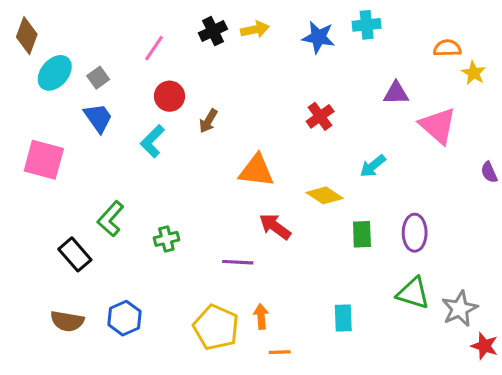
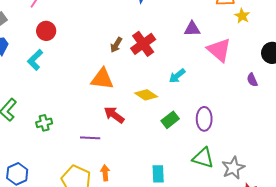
red cross: (320, 116) -> (143, 44), size x1.4
brown arrow: (208, 121) -> (116, 45), moved
green rectangle: (362, 234) -> (170, 120), turned 54

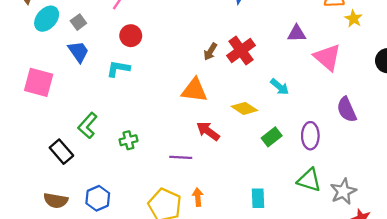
cyan L-shape: (35, 60) -> (118, 69), turned 55
cyan arrow: (177, 76) -> (280, 87), turned -102
purple semicircle: (252, 80) -> (347, 110), moved, size x1.6

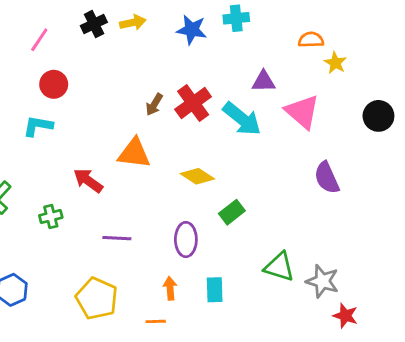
cyan arrow: (280, 87) -> (242, 119), moved, size x1.6
red arrow: (208, 131) -> (88, 181), moved
purple ellipse: (310, 136) -> (186, 240), moved
gray star: (343, 191) -> (322, 281), turned -30
orange arrow: (198, 197) -> (170, 288), moved

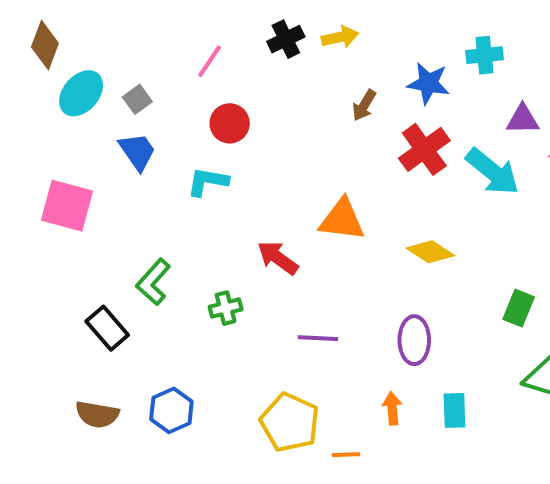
cyan cross: (236, 18) -> (485, 55), moved
blue star: (192, 30) -> (428, 83), moved
brown arrow: (154, 104) -> (364, 105), moved
green rectangle: (232, 212) -> (519, 308), moved, turned -30
orange line: (156, 321) -> (346, 455), moved

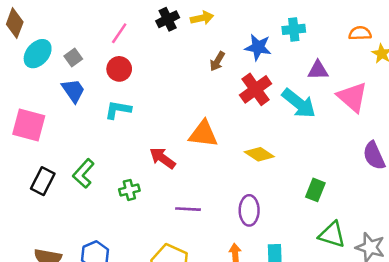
red circle: (230, 123) -> (119, 69), moved
black rectangle: (107, 328) -> (43, 181), moved, turned 68

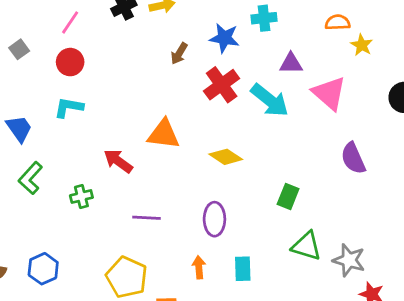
blue trapezoid: (73, 91) -> (19, 129), moved

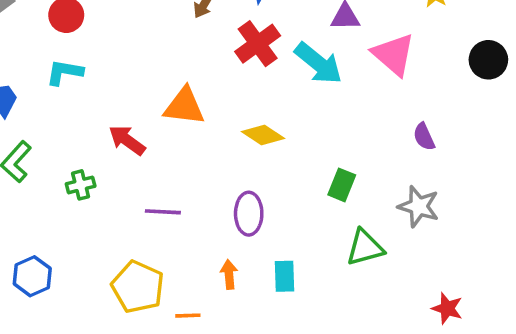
purple semicircle: (353, 158) -> (424, 137), size x0.7
green triangle: (306, 246) -> (365, 248), turned -32
gray star: (349, 260) -> (419, 206), moved

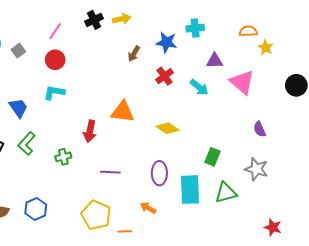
red cross: (258, 44) -> (165, 76), size x0.7
cyan arrow: (318, 63) -> (199, 87), size x0.7
red arrow: (127, 140) -> (90, 131), turned -115
orange arrow: (229, 274) -> (148, 208), turned -56
cyan rectangle: (284, 276) -> (190, 190), moved, size x1.6

